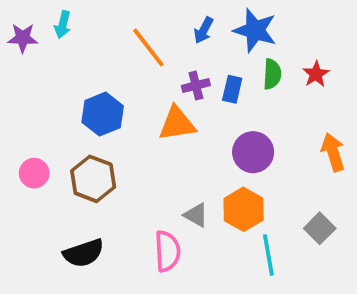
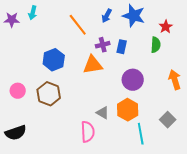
green semicircle: (272, 74) -> (156, 45), moved
red star: (316, 74) -> (166, 27), moved
black semicircle: (84, 253) -> (16, 133), moved

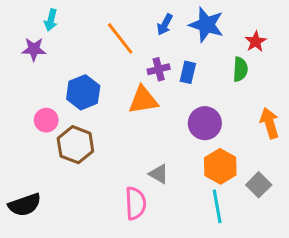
purple star: (12, 20) -> (34, 49), moved
pink circle: (18, 91) -> (46, 120), moved
orange hexagon: (128, 110) -> (220, 166), moved

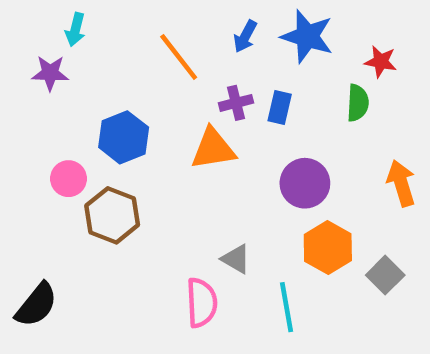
red star: (256, 42) -> (381, 62), turned -30
black semicircle: (25, 205) -> (36, 305), turned -32
cyan line: (217, 206) -> (287, 307), moved

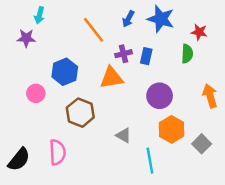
brown hexagon: (112, 215) -> (80, 113), moved
pink semicircle: (202, 303) -> (57, 152), moved

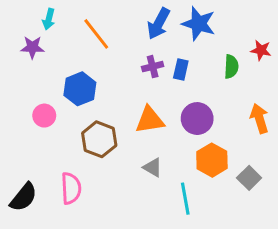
blue arrow: (128, 19) -> (159, 24), size x1.5
orange line: (93, 30) -> (96, 34), moved
red star: (199, 32) -> (261, 50), moved
orange triangle: (112, 78) -> (150, 120), moved

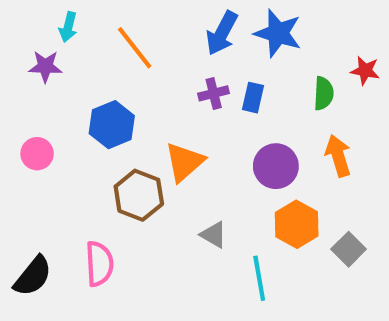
pink circle: (44, 116) -> (37, 154), moved
orange arrow: (259, 119) -> (338, 156), moved
orange triangle: (150, 120) -> (184, 162), moved, turned -32

